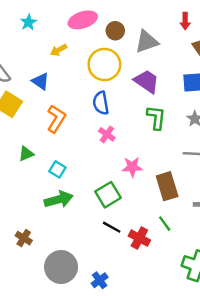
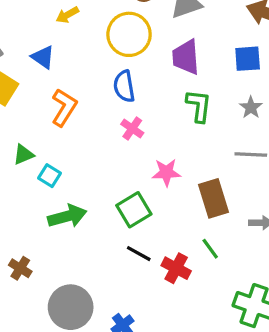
purple trapezoid: (147, 81) -> (186, 57), turned -128
cyan square: (57, 169) -> (49, 176), moved

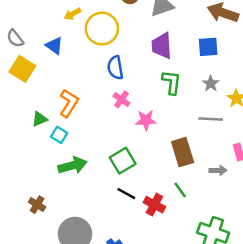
yellow circle: (129, 34) -> (102, 29), moved
orange L-shape: (64, 107) -> (69, 103), moved
pink star: (166, 172) -> (146, 120), moved

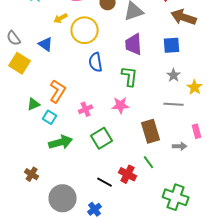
green L-shape: (172, 82) -> (130, 76), moved
pink cross: (121, 99) -> (86, 109), moved, turned 32
black line: (126, 194) -> (105, 182), moved

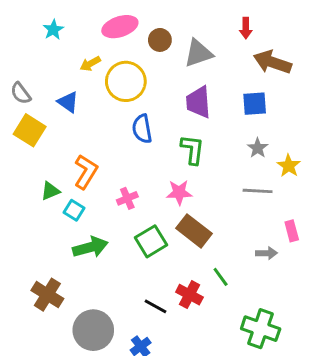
brown rectangle: (151, 131) -> (194, 231), moved, turned -35
brown cross: (32, 174) -> (47, 295), size x1.5

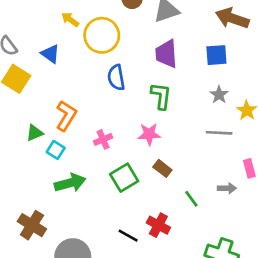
yellow arrow: (90, 64) -> (70, 20), turned 66
brown rectangle: (194, 231) -> (162, 168), size x0.6
green line: (221, 277) -> (191, 199), moved

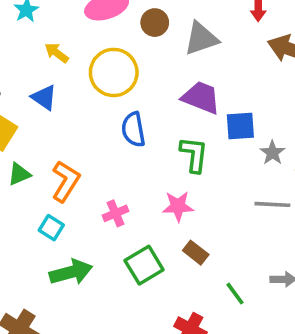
yellow arrow: (70, 20) -> (57, 53), moved
purple trapezoid: (166, 54) -> (201, 97), turned 116
blue square: (216, 55) -> (240, 126), moved
green triangle: (35, 133) -> (19, 174), moved

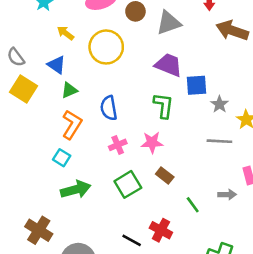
blue semicircle: (133, 130) -> (109, 108), moved
green triangle: (19, 174) -> (69, 90), moved
pink cross: (115, 213) -> (118, 145), moved

